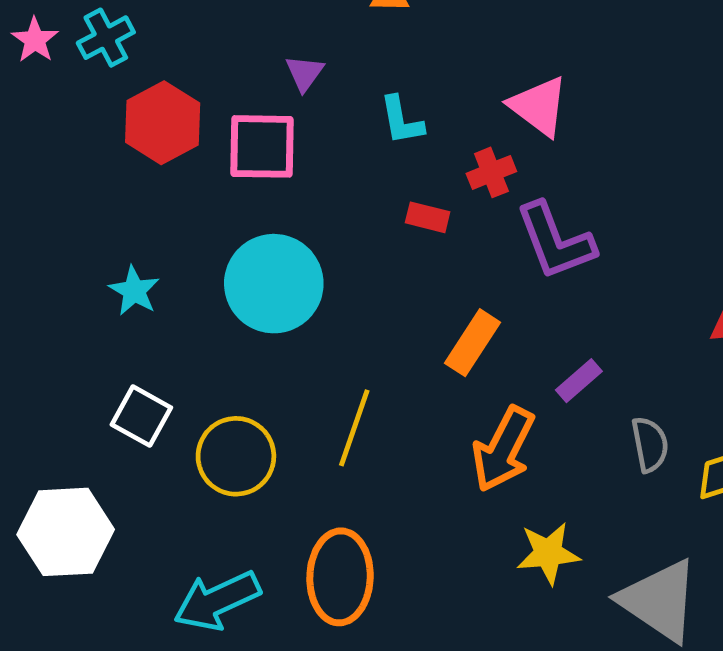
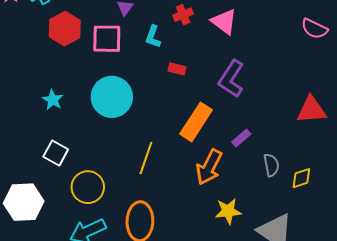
cyan L-shape: (402, 120) -> (153, 37), moved, turned 30
red cross: (491, 172) -> (183, 15), moved
purple L-shape: (555, 241) -> (231, 79), turned 54
orange rectangle: (472, 343) -> (196, 122), size x1.4
yellow circle: (236, 456) -> (88, 187), moved

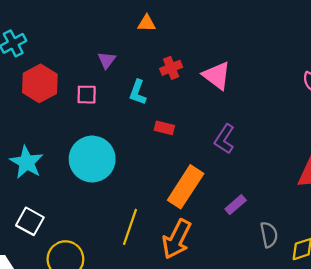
pink square: (107, 39) -> (87, 95), size x0.6
purple L-shape: (231, 79) -> (224, 139), size x0.7
cyan star: (53, 100) -> (27, 162), size x1.4
orange arrow: (209, 167) -> (177, 239), moved

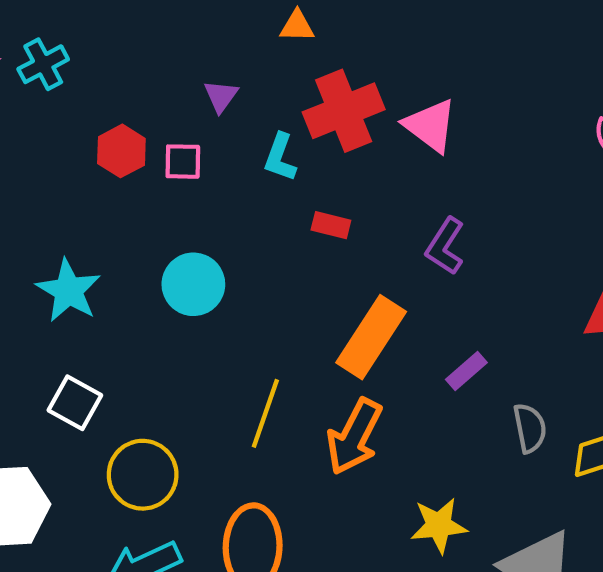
red cross: (171, 68) -> (344, 111), size x1.8
red hexagon: (40, 83) -> (121, 151), moved, size x0.7
cyan circle: (92, 159) -> (193, 284), size x0.7

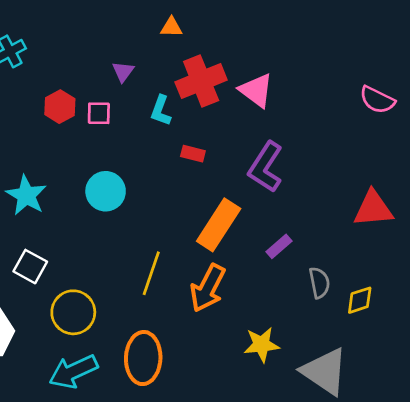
purple L-shape: (445, 246) -> (266, 167), size x1.4

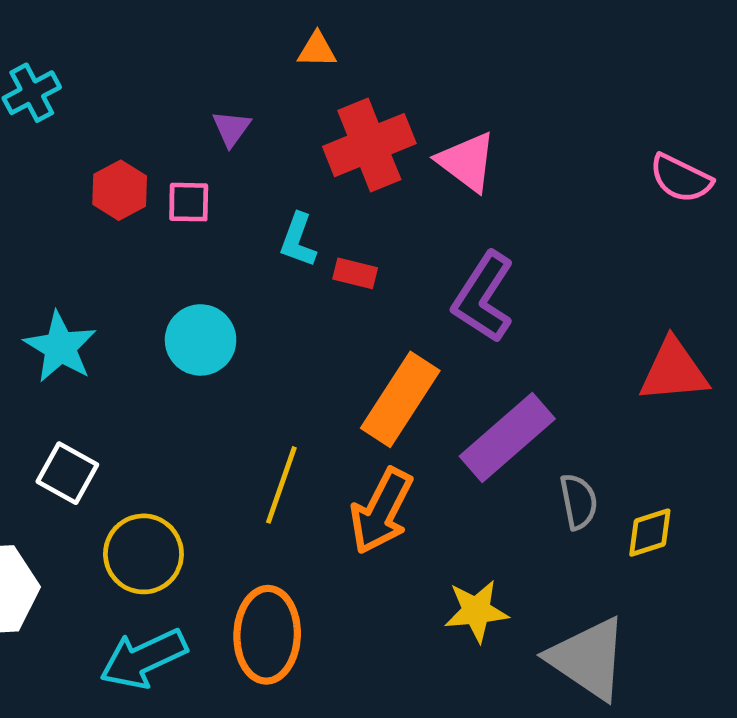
cyan L-shape: (161, 111) -> (298, 240), moved
purple rectangle: (279, 246) -> (507, 437), size x2.0

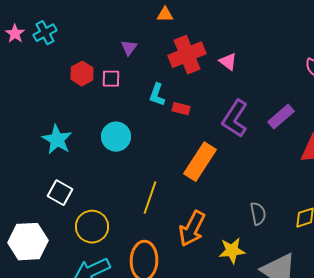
pink triangle: (467, 162) -> (228, 62), size x0.7
purple rectangle: (507, 437) -> (281, 117), moved, size x0.7
gray semicircle: (579, 502) -> (258, 214), moved
orange arrow: (381, 511) -> (192, 229), moved

